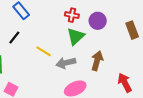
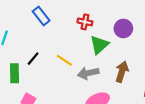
red cross: (72, 15) -> (85, 22), moved
black line: (14, 37) -> (33, 59), moved

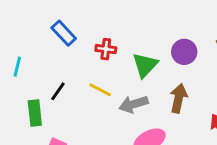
red cross: (85, 22) -> (106, 49), moved
purple circle: (123, 28) -> (184, 52), moved

